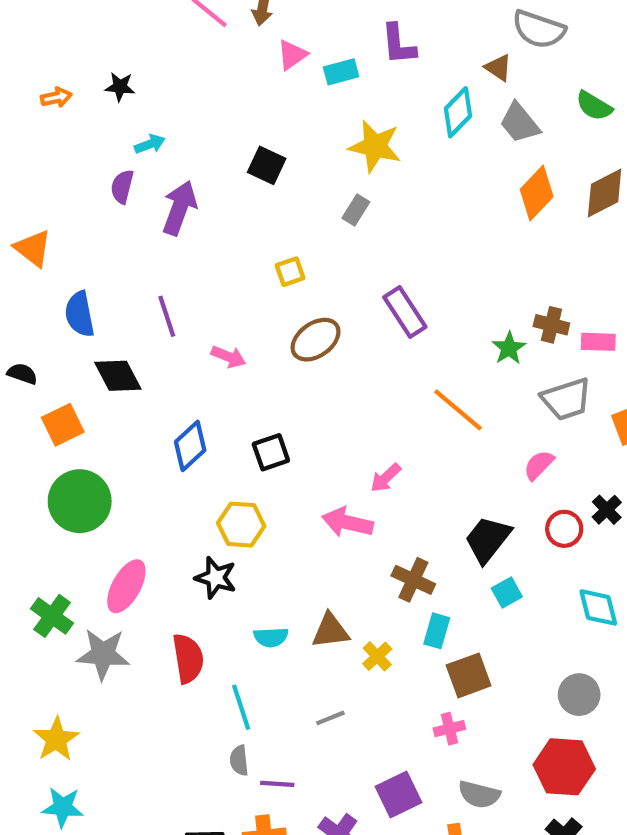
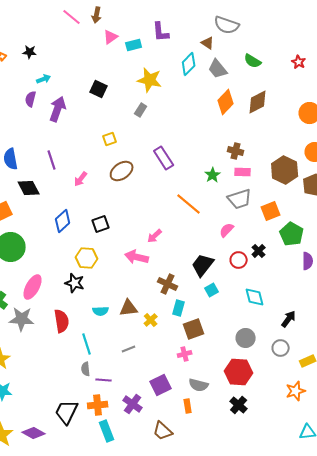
brown cross: (551, 325) -> (236, 151), moved
pink rectangle: (598, 342) -> (243, 172), moved
pink arrow: (228, 357) -> (81, 179), turned 105

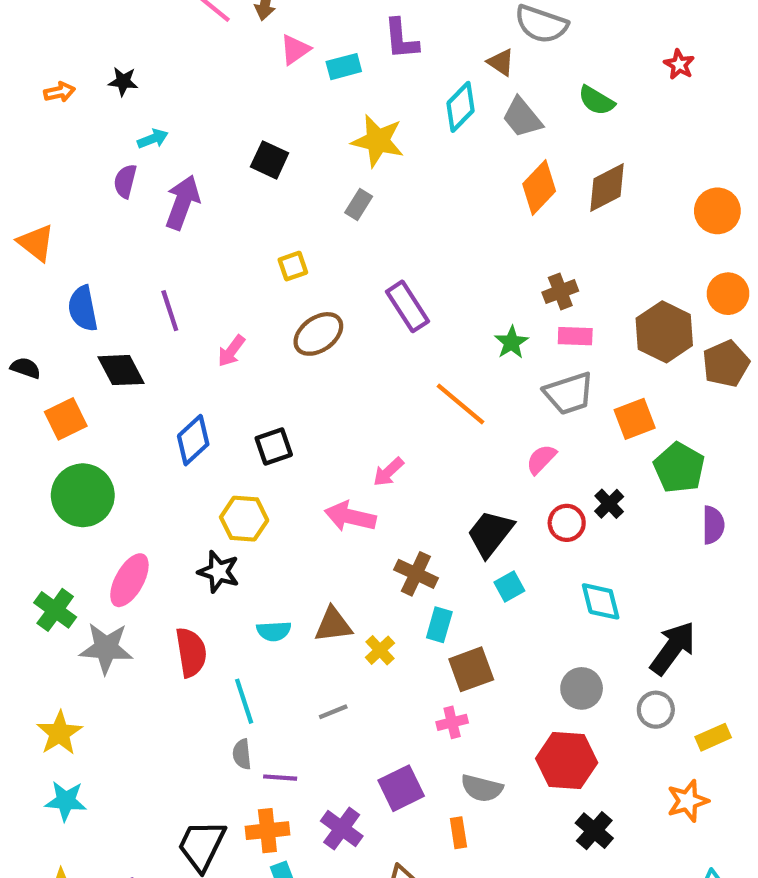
red star: (299, 62) -> (679, 64), moved
brown cross: (236, 151) -> (560, 292), turned -35
black arrow: (289, 319) -> (673, 648), size x1.5
black cross: (239, 405) -> (594, 831), moved

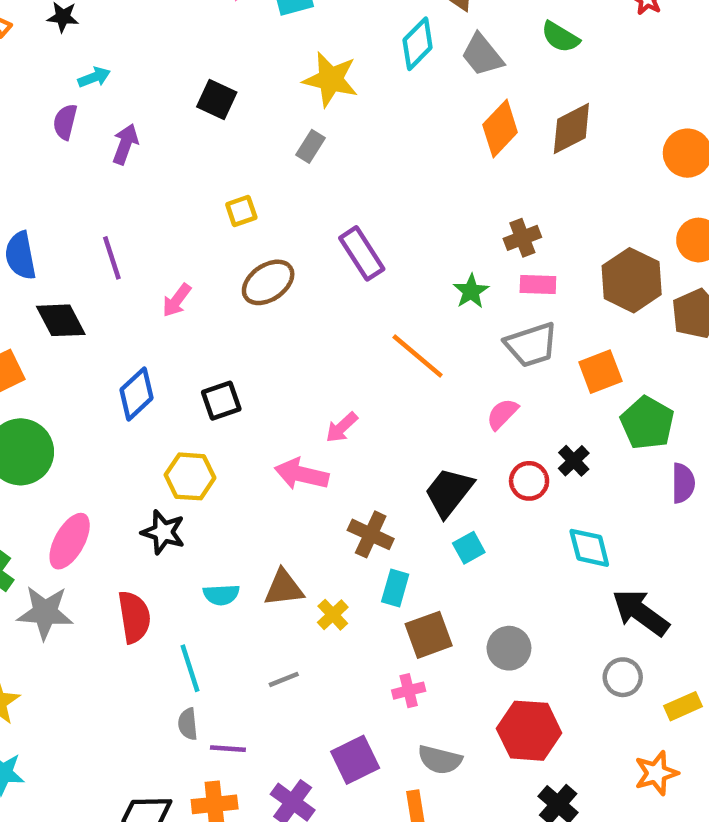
purple arrow: (183, 202) -> (125, 144), size x0.7
cyan diamond: (601, 601) -> (589, 548), moved
black arrow: (673, 648) -> (641, 613), turned -90
gray circle: (582, 688) -> (509, 648), moved

